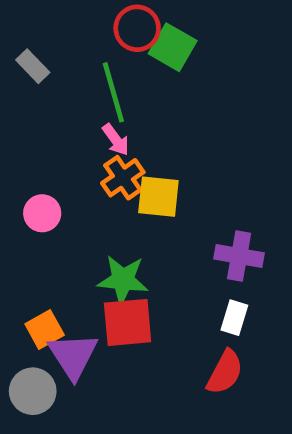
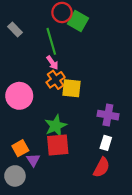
pink circle: (42, 213) -> (19, 96), size x1.6
green star: (123, 280) -> (56, 126), turned -30
purple triangle: (73, 356) -> (33, 160), size x0.6

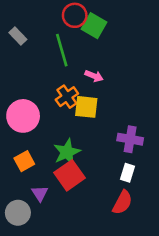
pink arrow: (52, 63) -> (94, 76), moved, turned -32
red square: (58, 145) -> (69, 175), turned -30
orange square: (20, 148) -> (24, 161), moved

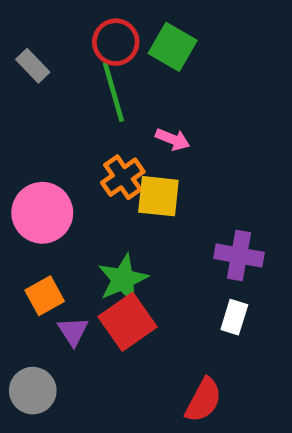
red circle: (75, 15) -> (116, 42), moved
purple triangle: (40, 193) -> (73, 331), moved
red semicircle: (122, 202) -> (203, 400), moved

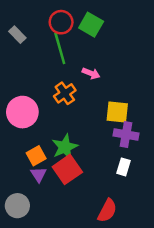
yellow square: (158, 196) -> (117, 112), moved
orange square: (45, 296) -> (36, 156), moved

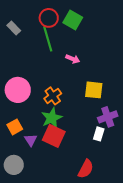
orange cross: (65, 93) -> (53, 96), moved
purple cross: (126, 135) -> (108, 117), moved, turned -30
orange square: (36, 156) -> (15, 127), moved
red square: (67, 169) -> (54, 136), turned -30

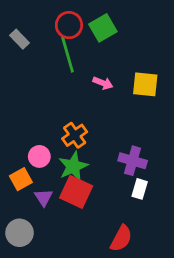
green square: (73, 20) -> (103, 28), turned 30
pink circle: (18, 90) -> (39, 156), moved, size x0.6
yellow square: (94, 90) -> (145, 84), moved
purple cross: (108, 117) -> (133, 161), moved, turned 36

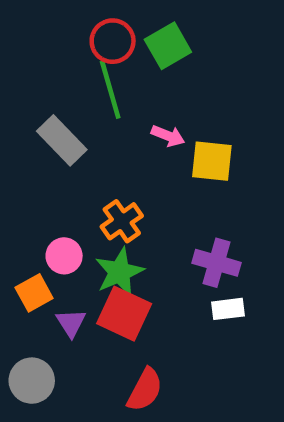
gray rectangle: (20, 39) -> (62, 140), moved, size x1.5
yellow square: (145, 84) -> (212, 161), moved
white rectangle: (140, 189) -> (228, 309), turned 66
red semicircle: (121, 238) -> (145, 390), moved

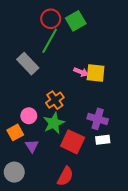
green line: (110, 90) -> (50, 41), turned 45
pink arrow: (168, 136) -> (81, 72), moved
red square: (124, 314) -> (73, 142), moved

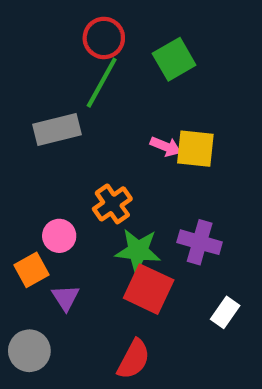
green square: (76, 21) -> (174, 59), moved
gray rectangle: (28, 64) -> (57, 129), turned -60
green star: (54, 123) -> (138, 251), moved, turned 30
white rectangle: (103, 140) -> (225, 312), moved, turned -48

